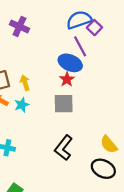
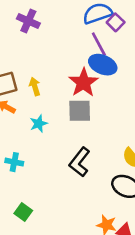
blue ellipse: (70, 63) -> (103, 65), moved
red star: (67, 79) -> (83, 83), size x1.6
cyan star: (22, 105) -> (39, 124), moved

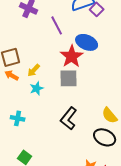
purple line: (99, 44) -> (57, 25), moved
yellow arrow: (35, 86) -> (34, 70), moved, turned -120

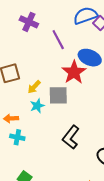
orange arrow: (12, 75) -> (11, 118), moved, turned -32
gray square: (69, 78) -> (58, 95), moved

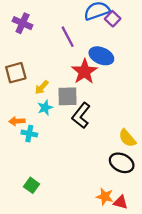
purple cross: (29, 22) -> (23, 23), moved
cyan cross: (17, 137) -> (29, 134), moved
black L-shape: (71, 137) -> (81, 116), moved

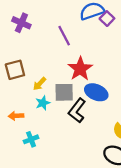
blue ellipse: (101, 56) -> (96, 92), moved
cyan cross: (29, 134) -> (31, 139), moved, turned -32

